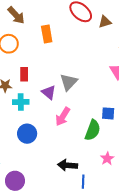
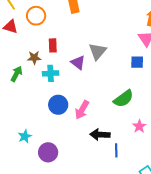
blue square: (108, 113) -> (137, 62), moved
pink arrow: (63, 117) -> (82, 110), moved
green semicircle: (93, 130) -> (124, 99), turned 35

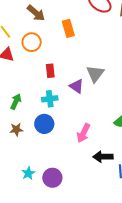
brown star: (34, 58) -> (16, 129), moved
blue circle: (58, 105) -> (44, 124), moved
cyan star: (25, 136) -> (28, 173), moved

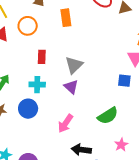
gray triangle: (95, 74) -> (74, 65), moved
purple triangle: (76, 86) -> (71, 87), moved

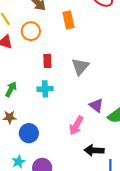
purple triangle: (71, 87) -> (96, 105), moved
blue circle: (28, 109) -> (29, 133), moved

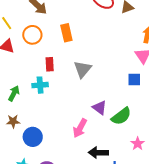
orange rectangle: (68, 20) -> (66, 33), moved
cyan cross: (45, 89) -> (40, 85), moved

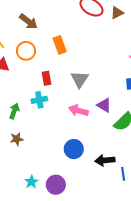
purple triangle: (99, 108) -> (104, 105), moved
pink arrow: (80, 128) -> (78, 110), moved, turned 84
blue circle: (33, 137) -> (74, 149), moved

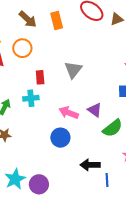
orange rectangle: (60, 45) -> (57, 21), moved
gray triangle: (80, 79) -> (73, 70), moved
blue circle: (74, 149) -> (60, 138), moved
cyan star: (31, 182) -> (15, 179), size x1.5

